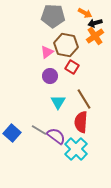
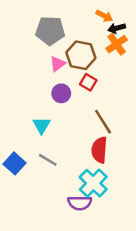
gray pentagon: (53, 16) -> (50, 31), moved
cyan triangle: (58, 102) -> (42, 125), moved
purple semicircle: (56, 136) -> (80, 203), moved, turned 144

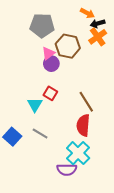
red square: (88, 82) -> (50, 93), moved
purple circle: (61, 93) -> (51, 64), moved

